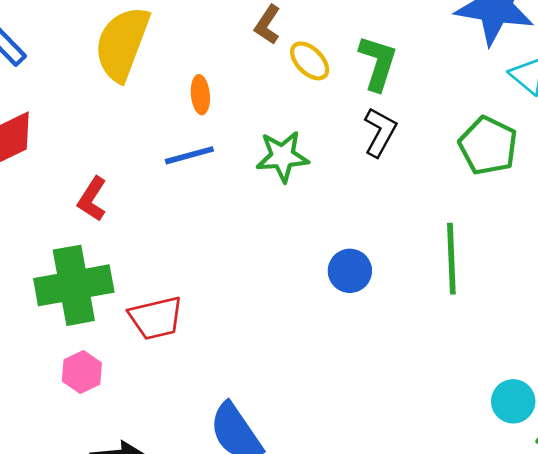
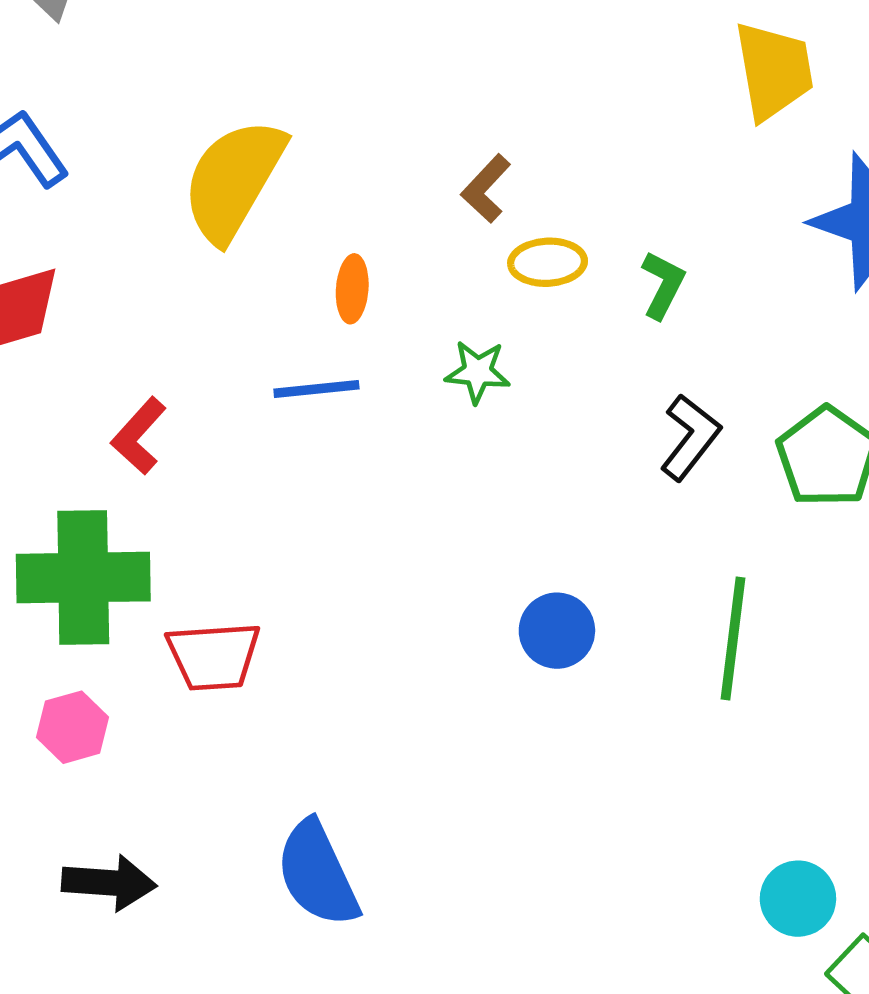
yellow ellipse: (310, 61) -> (548, 262), turned -57
green L-shape: (378, 63) -> (663, 285), size x0.7
black L-shape: (380, 132) -> (690, 437), moved
green star: (282, 156) -> (478, 372), moved, size x0.7

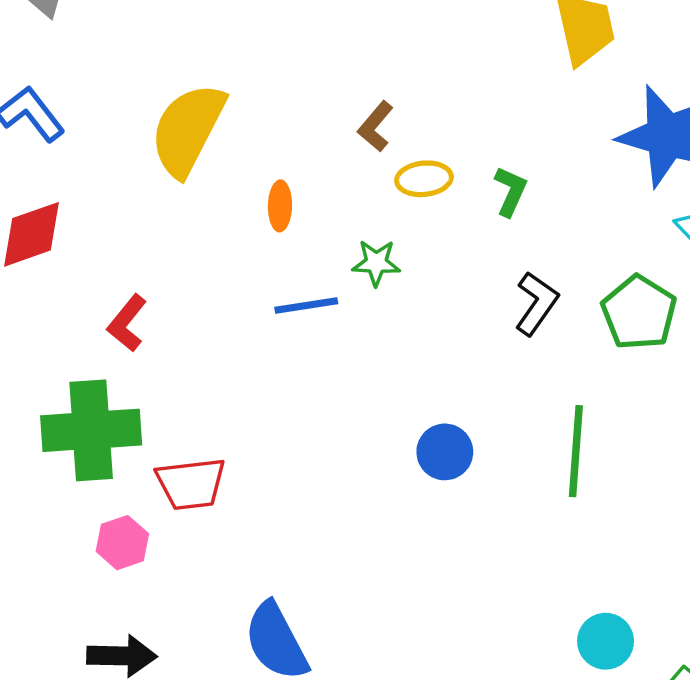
blue line: (316, 389) -> (306, 306), moved
pink hexagon: (72, 727) -> (122, 543), moved
cyan circle: (798, 899) -> (606, 641), moved

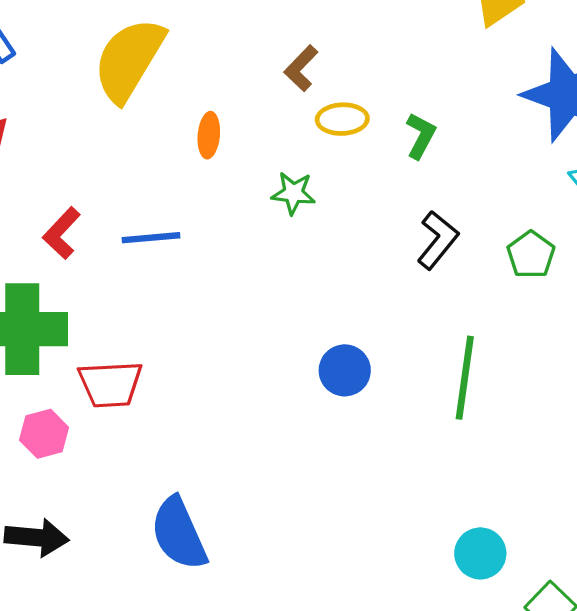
blue line: (306, 306) -> (151, 238), moved
green pentagon: (639, 313) -> (531, 255), size x0.7

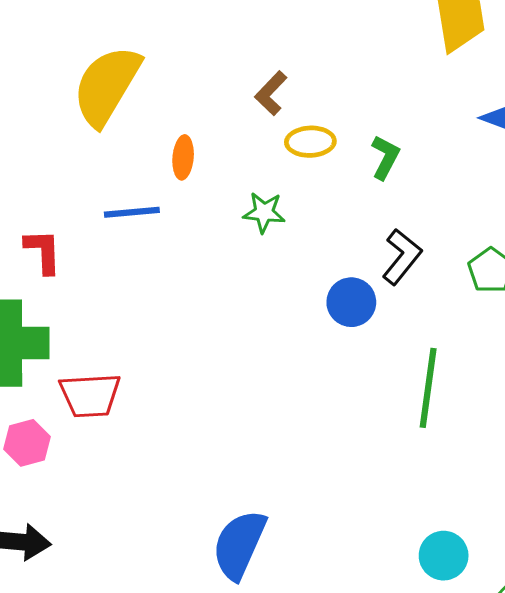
red L-shape: (62, 233) -> (43, 251), turned 135
blue line: (151, 238) -> (132, 212), moved
blue circle: (345, 370) -> (351, 302), moved
blue semicircle: (179, 534) -> (239, 545), moved, turned 48

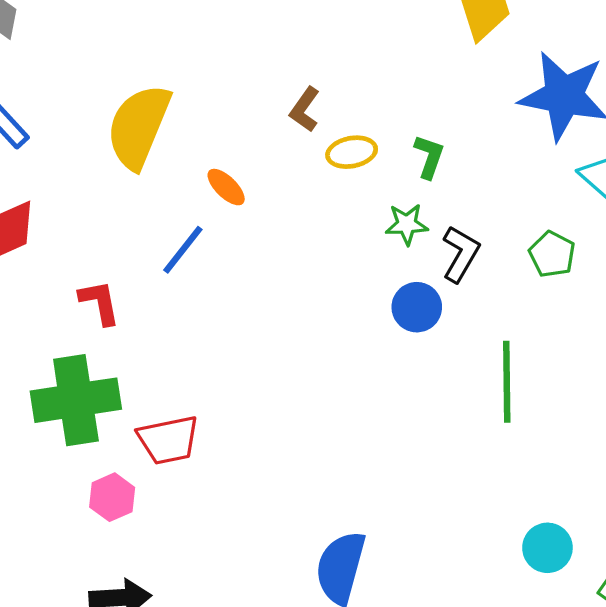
orange ellipse: (183, 157) -> (226, 187), turned -42
blue line: (132, 212) -> (183, 250), turned -38
green star: (264, 212) -> (407, 224), moved

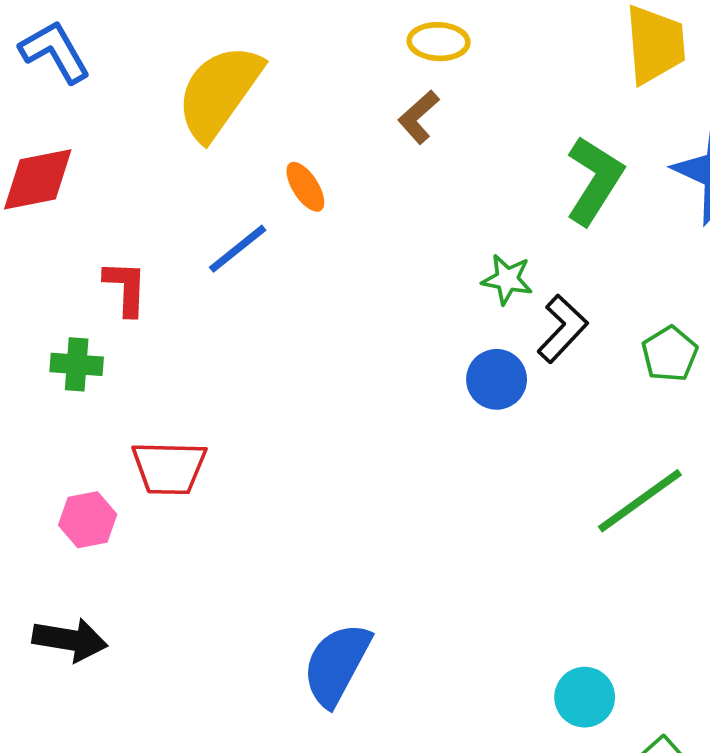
yellow ellipse: (352, 152) -> (439, 42), moved
green L-shape: (429, 157) -> (594, 180), moved, size x1.6
green line: (507, 382) -> (640, 501), moved, turned 42
green cross: (76, 400) -> (77, 364), moved, size x0.5

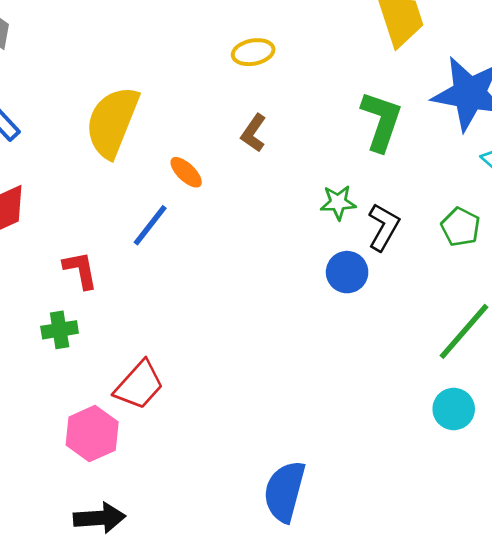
brown L-shape: (419, 117) -> (254, 133), moved
red trapezoid: (169, 468) -> (139, 385), turned -36
pink hexagon: (88, 520) -> (92, 434), size x1.4
cyan circle: (585, 697) -> (454, 409), moved

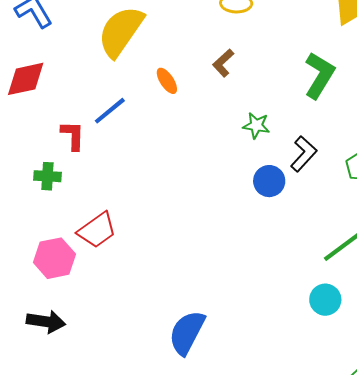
green star: (338, 202) -> (256, 126), moved
blue line: (150, 225) -> (110, 111), moved

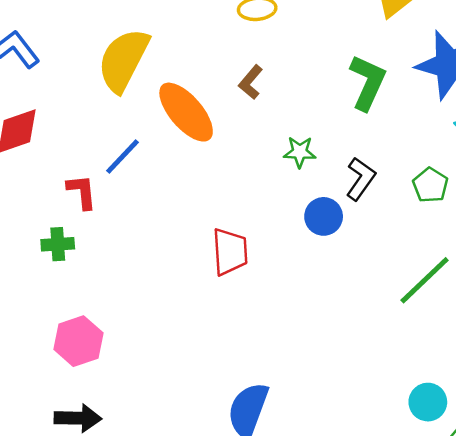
orange ellipse: (167, 81) -> (186, 112), size x2.0
red trapezoid: (97, 230) -> (230, 252), moved, turned -51
cyan circle: (325, 300) -> (428, 402), moved

